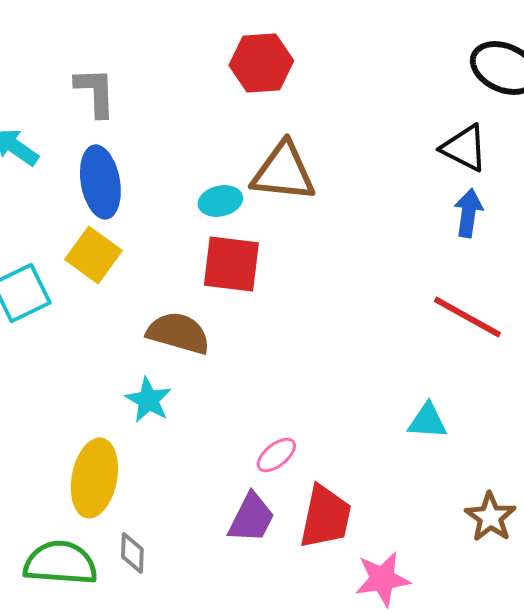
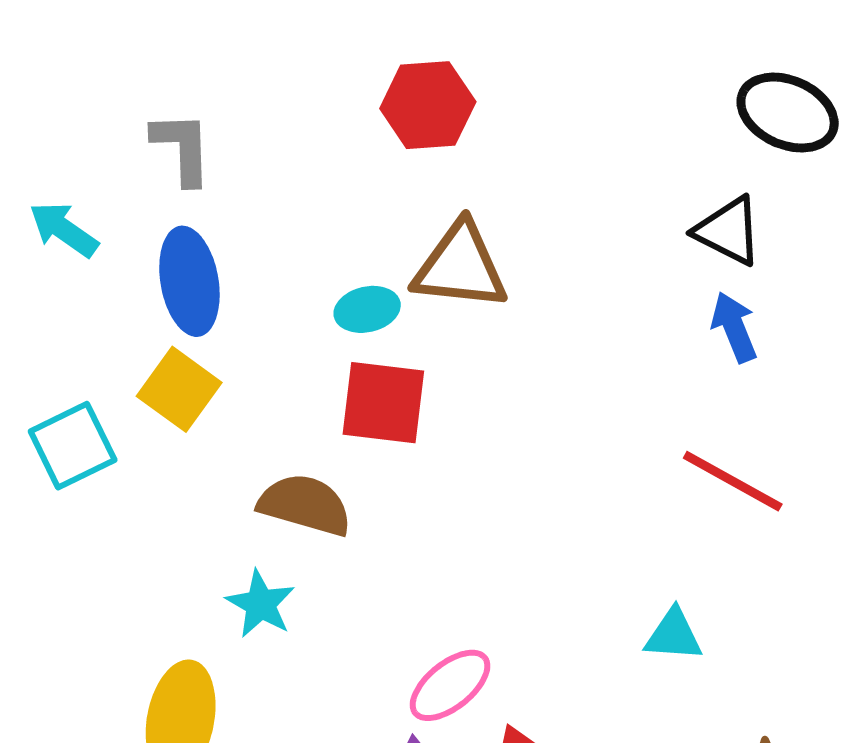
blue arrow: (468, 213) -> (734, 327), turned -30
pink ellipse: (276, 455) -> (450, 685), size x1.4

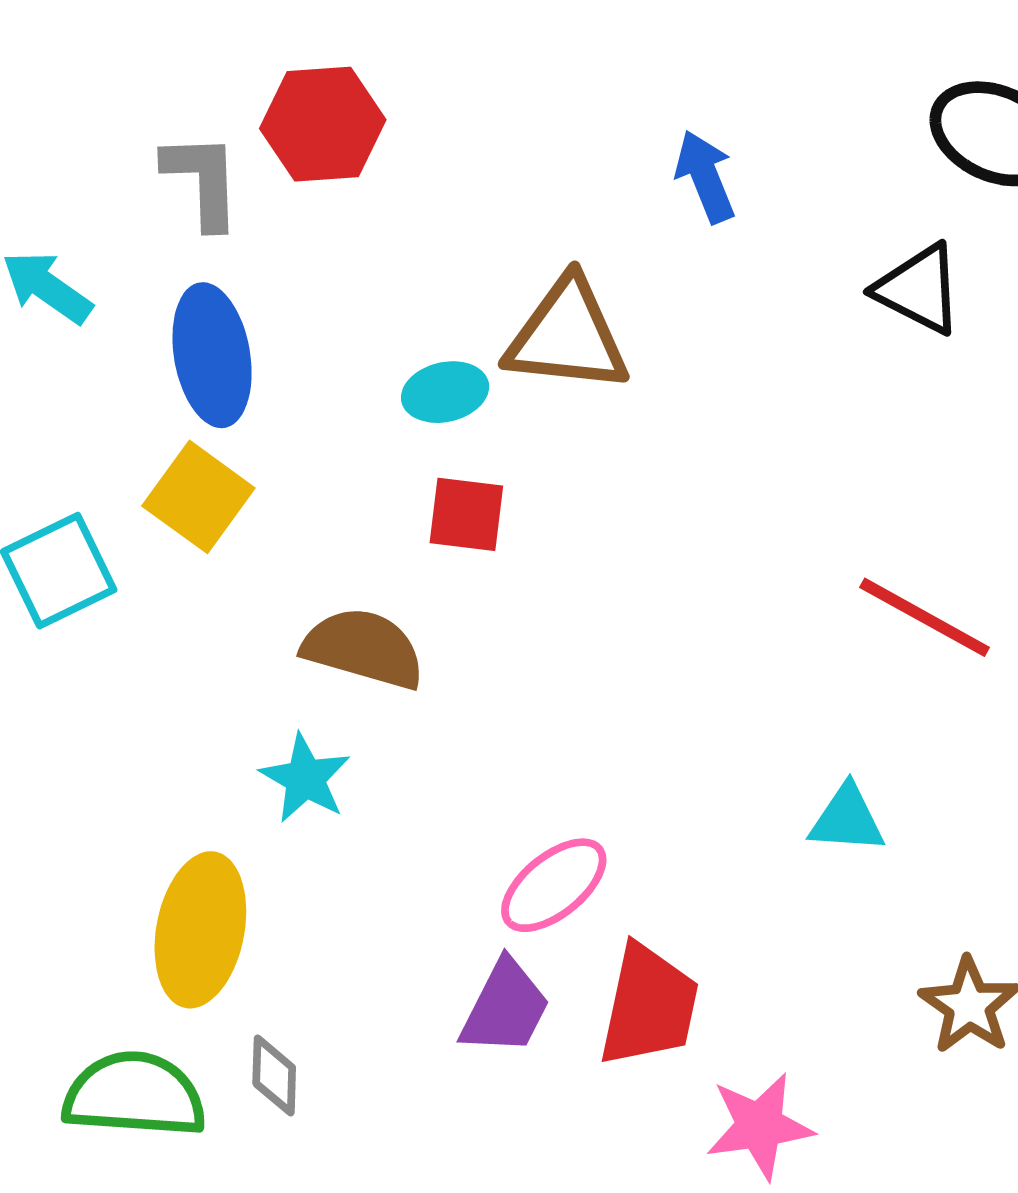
red hexagon: (428, 105) -> (323, 124), moved
blue arrow: (734, 327) -> (705, 177), moved
red square: (383, 403) -> (466, 514), size x0.7

